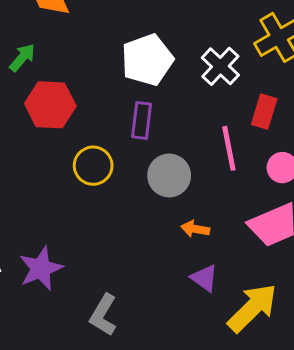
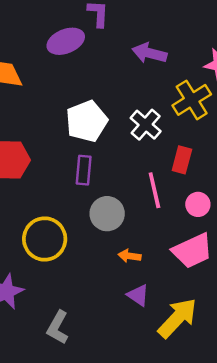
yellow circle: (93, 166) -> (45, 239), moved, size x1.4

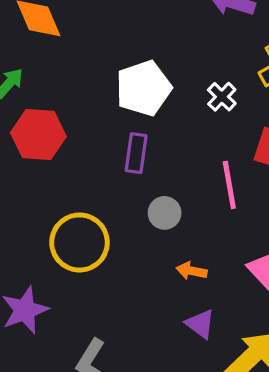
white cross: (146, 125) -> (222, 97), size x0.7
gray circle: (107, 214) -> (165, 213), size x0.7

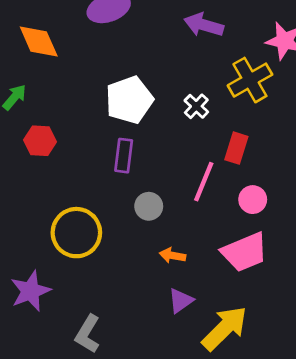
red hexagon: (38, 135) -> (40, 141), size x0.7
pink line: (229, 185) -> (204, 182), turned 33
purple triangle: (200, 324) -> (181, 301), turned 48

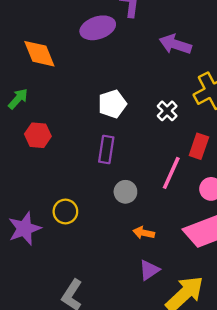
white pentagon: (129, 100) -> (112, 104), size x0.7
yellow circle: (76, 233) -> (65, 212), size x0.6
purple star: (30, 291) -> (25, 229), moved

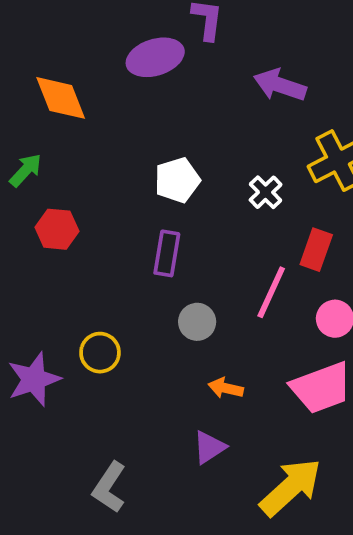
purple triangle: (149, 270) -> (209, 447), moved

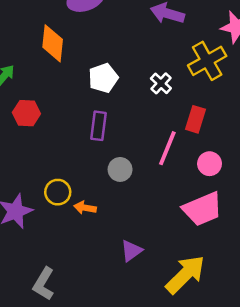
orange diamond: (61, 98) -> (53, 43), moved, turned 30
orange arrow: (226, 388) -> (85, 208), moved
gray L-shape: (109, 487) -> (44, 284), moved

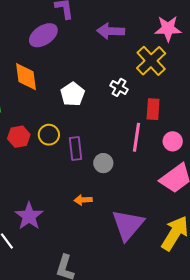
purple rectangle: (98, 126) -> (76, 148), moved
yellow circle: (58, 192) -> (49, 135), moved
purple triangle: (131, 251) -> (128, 225), size x1.8

